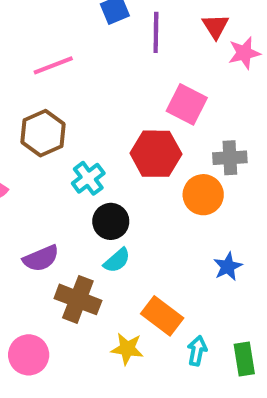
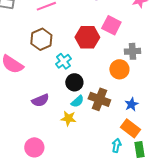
red hexagon: (156, 154) -> (87, 37), moved
brown cross: (78, 299) -> (99, 99), moved
orange rectangle: (162, 316) -> (130, 128), moved
yellow star: (127, 349) -> (68, 118), moved

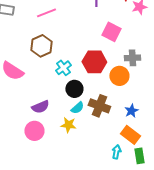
red hexagon: (87, 37) -> (94, 62), moved
pink circle: (34, 147) -> (34, 131), moved

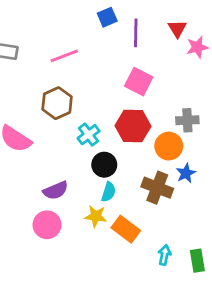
pink square: (111, 32) -> (139, 82), moved
brown cross: (99, 106) -> (157, 188), moved
cyan semicircle: (77, 108) -> (109, 192), turned -32
blue star: (131, 111) -> (186, 173), moved
orange rectangle: (130, 135) -> (126, 229), moved

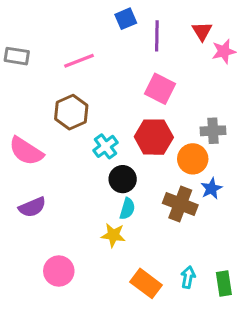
purple semicircle: (56, 190) -> (32, 207), moved
pink circle: (47, 225) -> (59, 271), moved
orange rectangle: (126, 229) -> (146, 283), moved

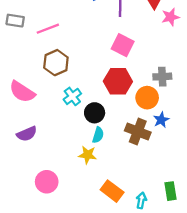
pink line: (79, 61) -> (48, 29), moved
cyan cross: (105, 146) -> (72, 96), moved
cyan arrow: (188, 277) -> (141, 200), moved

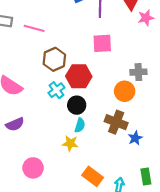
pink line: (48, 29) -> (34, 28), turned 36
pink square: (123, 45) -> (102, 43), turned -30
brown hexagon: (56, 63) -> (54, 59), moved
red hexagon: (118, 81) -> (79, 76), moved
blue star: (161, 120) -> (135, 138), moved

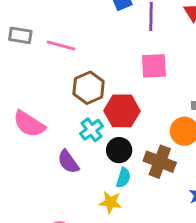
brown cross: (116, 122) -> (160, 162), moved
purple semicircle: (15, 124) -> (68, 162), moved, turned 78

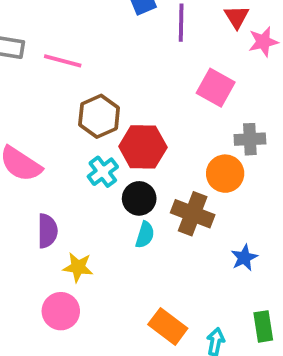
pink square: (154, 66) -> (216, 88), moved, turned 32
purple semicircle: (68, 162) -> (47, 231), moved, turned -145
yellow star: (110, 202) -> (78, 267), moved

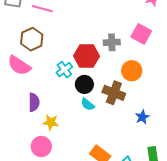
pink square: (216, 88) -> (141, 34), moved
brown hexagon: (99, 116) -> (32, 39), moved
gray cross: (250, 139) -> (112, 42), moved
cyan semicircle: (145, 235) -> (88, 104), turned 112

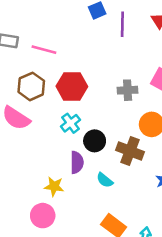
red hexagon: (86, 56) -> (72, 86), moved
purple semicircle: (34, 102) -> (77, 162), moved
cyan semicircle: (88, 104) -> (105, 180), moved

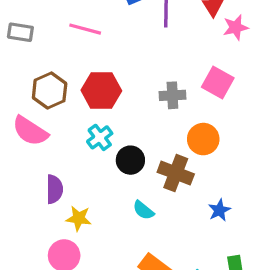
pink line: (44, 50) -> (85, 29), moved
purple semicircle: (77, 162) -> (54, 189), moved

